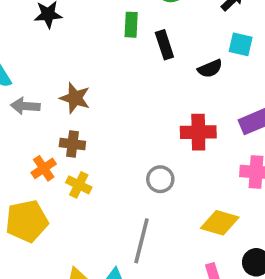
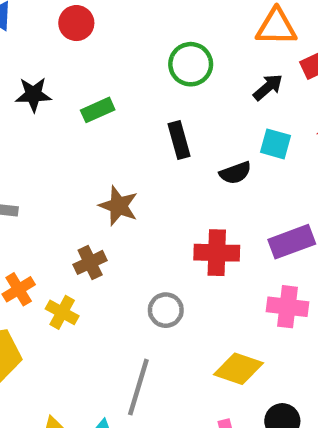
green rectangle: (131, 25) -> (98, 110), moved, turned 60
brown star: (75, 98) -> (119, 206), moved
brown cross: (72, 144) -> (90, 262), moved, turned -35

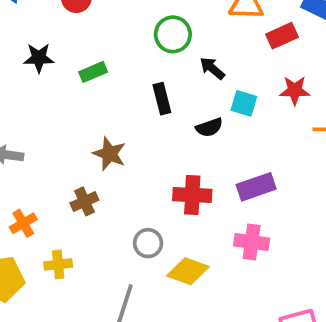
black arrow: (268, 87) -> (212, 68), moved, turned -100
yellow cross: (62, 312) -> (58, 264), moved, turned -36
yellow diamond: (238, 369) -> (188, 271), moved

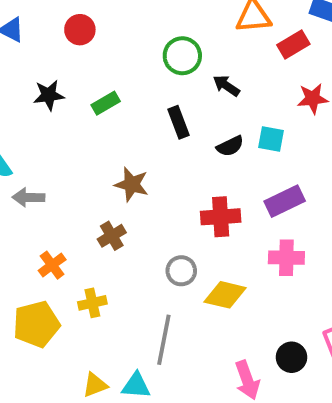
cyan square: (244, 103) -> (271, 139), moved

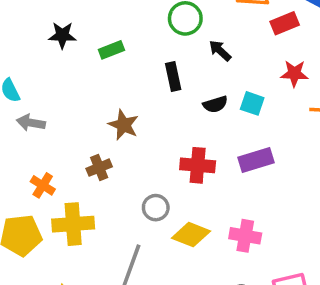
pink cross: (286, 258) -> (245, 236), moved
orange cross: (52, 265) -> (43, 185), turned -30
yellow cross: (92, 303) -> (73, 224), size x1.6

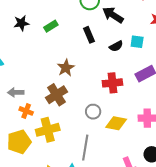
black arrow: (220, 51) -> (113, 15), size x1.5
gray arrow: (31, 123) -> (16, 92), moved
brown star: (124, 125) -> (66, 68), turned 30
brown cross: (99, 168) -> (56, 95), size x1.5

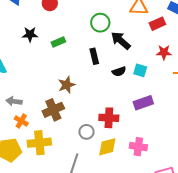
red cross: (112, 83) -> (109, 118), moved
yellow diamond: (116, 123) -> (107, 147), turned -35

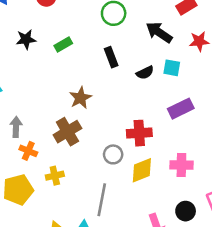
black arrow: (121, 41) -> (159, 32), moved
gray arrow: (14, 101) -> (16, 127), turned 91
yellow cross: (39, 143) -> (55, 176), size x0.6

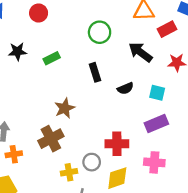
cyan square: (172, 68) -> (157, 93), moved
orange cross: (28, 151) -> (14, 154), turned -35
pink cross: (181, 165) -> (154, 162), moved
yellow cross: (55, 176) -> (69, 172), moved

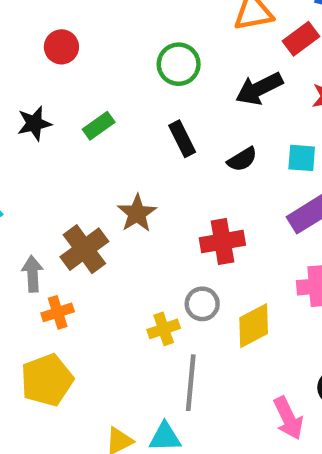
black arrow: (140, 52) -> (259, 89), turned -55
brown cross: (51, 139) -> (84, 249), moved
red cross: (117, 144) -> (222, 242), moved

